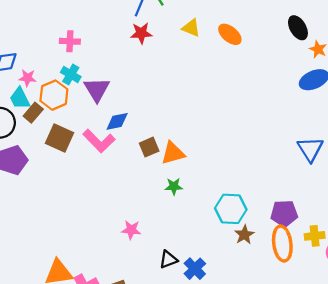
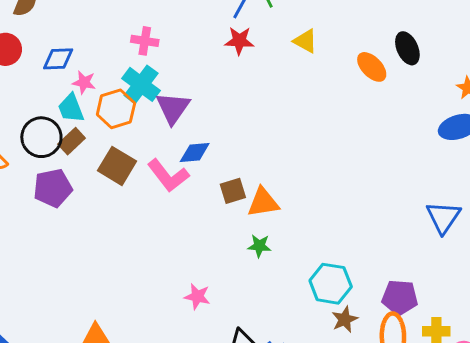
black ellipse: (298, 28) -> (407, 48), moved
orange ellipse: (230, 34) -> (372, 67), moved
cyan cross: (71, 74) -> (141, 84), size x1.4
brown rectangle: (33, 113) -> (72, 141), moved

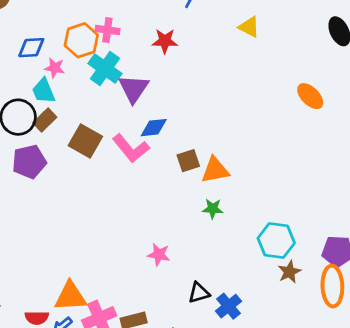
red star: (239, 41) -> (165, 41), moved
orange ellipse: (372, 67) -> (310, 96), moved
orange hexagon: (116, 109) -> (81, 40), moved

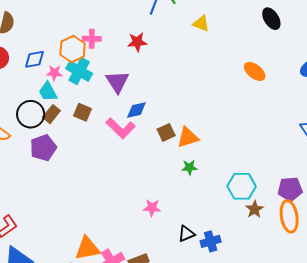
cyan cross: (105, 69) -> (79, 71), moved
brown square: (85, 141) -> (83, 112), moved, size x0.7
blue cross: (229, 306) -> (211, 241), turned 30

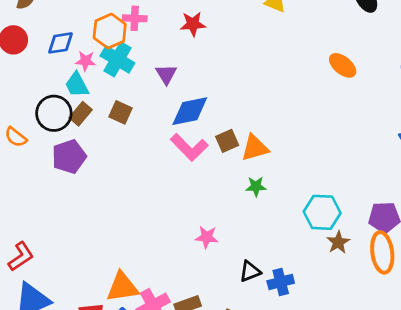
purple triangle: (117, 82) -> (166, 74), size x0.7
blue diamond: (136, 110) -> (190, 111), size x1.4
pink L-shape: (121, 128) -> (189, 147), moved

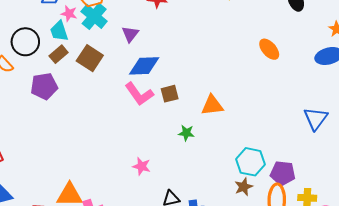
brown square: (121, 112) -> (90, 58), size x1.4
black circle: (54, 113) -> (25, 42), moved
orange triangle: (255, 148) -> (212, 105), moved
cyan hexagon: (322, 212) -> (251, 162), moved

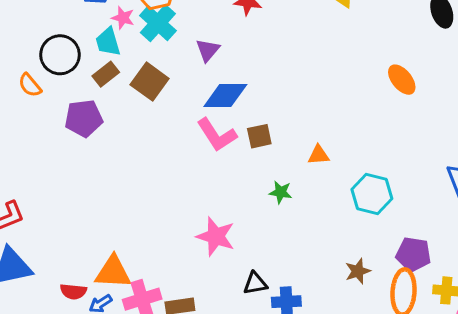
orange triangle: (212, 105) -> (318, 155), size x0.7
cyan hexagon: (251, 162) -> (372, 194), moved
pink star: (141, 166) -> (216, 236), size x1.5

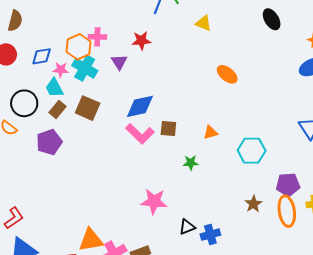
purple triangle: (208, 50) -> (119, 62), moved
orange ellipse: (402, 80) -> (227, 74), moved
brown square: (259, 136) -> (168, 129), turned 30

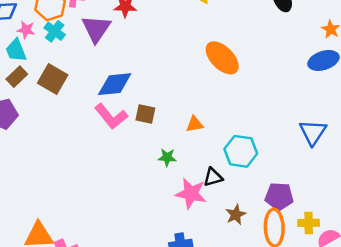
purple triangle: (119, 62) -> (96, 29), size x1.5
cyan cross: (85, 68) -> (55, 31), size x0.7
orange ellipse: (227, 74) -> (222, 58), size x1.4
pink star: (154, 201) -> (191, 193), moved
black triangle: (187, 227) -> (213, 177), moved

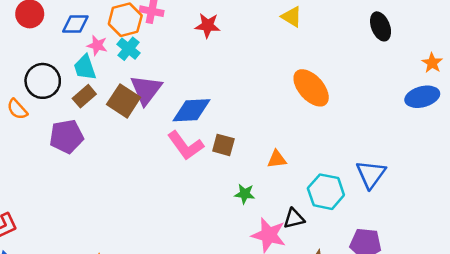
purple triangle: (96, 29) -> (146, 90), moved
blue triangle: (313, 132) -> (371, 174), moved

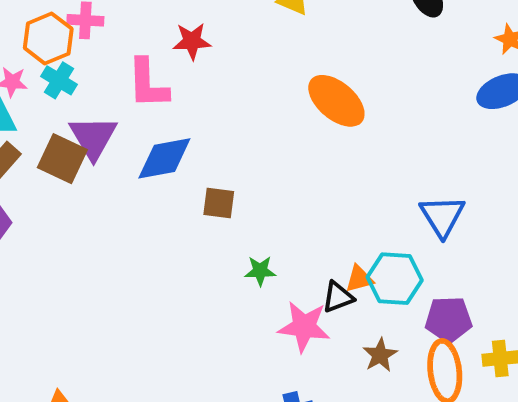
red star: (208, 25) -> (192, 41), moved
pink L-shape: (185, 145) -> (148, 84), moved, turned 42
orange triangle: (277, 159) -> (359, 279), moved
cyan hexagon: (326, 192) -> (395, 279), moved

